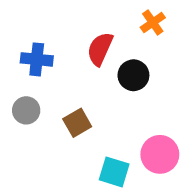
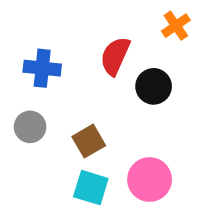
pink circle: (160, 154) -> (150, 180), moved
cyan square: (114, 172) -> (91, 188), moved

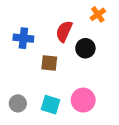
gray circle: (30, 127) -> (18, 103), moved
brown square: (89, 141) -> (49, 63), moved, turned 36

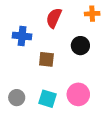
orange cross: (98, 14) -> (92, 14), turned 32
red semicircle: (64, 31) -> (54, 18), moved

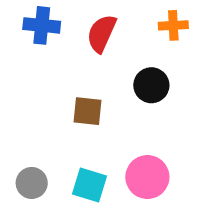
blue cross: (22, 36) -> (42, 25), moved

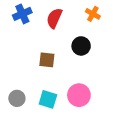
blue cross: (42, 25) -> (22, 14), turned -30
orange cross: (173, 25) -> (93, 14), turned 32

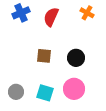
black circle: (81, 46) -> (76, 58), moved

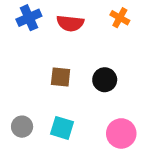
red semicircle: (51, 17) -> (70, 23), turned -108
pink circle: (74, 89) -> (121, 133), moved

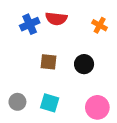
blue cross: (29, 18) -> (30, 24), moved
orange cross: (120, 18) -> (100, 25), moved

